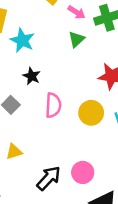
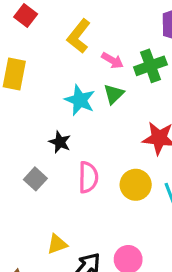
cyan star: (22, 40) -> (80, 100), moved
yellow triangle: (14, 152) -> (57, 244), moved

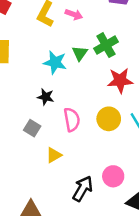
pink arrow: (112, 60) -> (74, 14), moved
green cross: (150, 66) -> (106, 45), moved
yellow triangle: (57, 244) -> (54, 155), moved

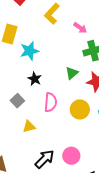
pink arrow: (74, 14) -> (80, 28), moved
green triangle: (80, 53) -> (72, 73), moved
cyan star: (55, 62) -> (29, 51), moved, turned 30

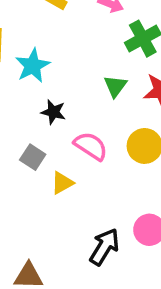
pink semicircle: (51, 102) -> (91, 146), turned -48
yellow triangle: (29, 127) -> (62, 183), moved

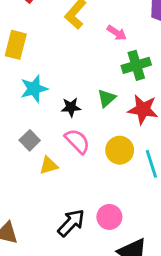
cyan star: (33, 66) -> (34, 89), moved
black star: (53, 112) -> (71, 107), moved, turned -30

